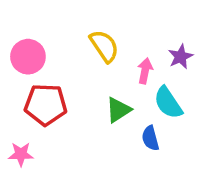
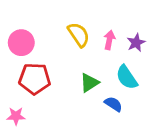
pink arrow: (145, 71) -> (109, 40), moved
blue semicircle: (150, 138) -> (113, 104), turned 138

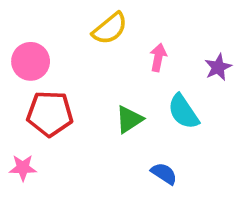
yellow semicircle: (79, 35) -> (110, 28), moved, turned 85
purple star: (136, 43) -> (218, 67), moved
blue semicircle: (113, 104) -> (164, 174), moved

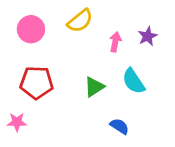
pink circle: (31, 61) -> (31, 29), moved
purple star: (218, 67) -> (148, 36), moved

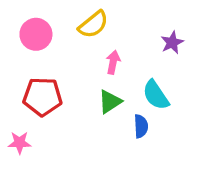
pink arrow: (115, 42) -> (113, 62), moved
blue semicircle: (119, 126) -> (141, 126), moved, turned 54

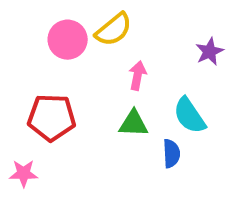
pink circle: (36, 34) -> (68, 40), moved
green triangle: (110, 102) -> (133, 123), turned 35

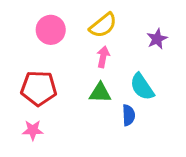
yellow semicircle: (114, 30) -> (103, 25), moved
pink star: (24, 173) -> (33, 130), moved

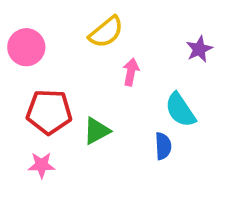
yellow semicircle: (103, 25) -> (106, 32), moved
pink circle: (51, 30) -> (26, 47), moved
green triangle: (100, 93) -> (97, 131), moved, turned -30

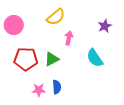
green triangle: (97, 131) -> (52, 59), moved
blue semicircle: (163, 146) -> (57, 87), moved
pink star: (41, 165) -> (39, 90), moved

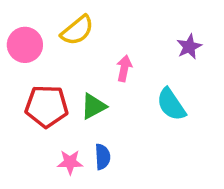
yellow semicircle: (56, 17) -> (77, 30), moved

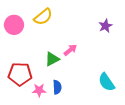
pink arrow: (124, 68) -> (70, 50), moved, turned 40
cyan semicircle: (171, 104) -> (106, 82), moved
red pentagon: (47, 106) -> (20, 74), moved

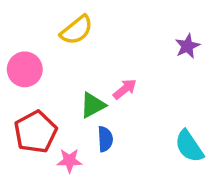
pink circle: (14, 25) -> (25, 69), moved
red pentagon: (20, 74) -> (35, 132), turned -30
blue semicircle: (57, 87) -> (105, 139), moved

